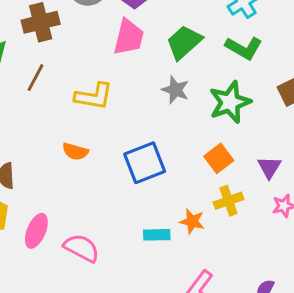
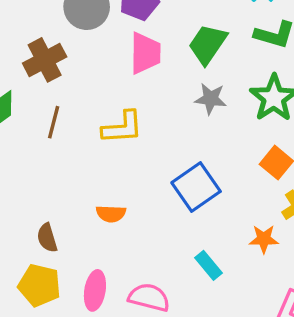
orange semicircle: (75, 152) -> (111, 214), moved
cyan rectangle: (157, 235) -> (209, 265), moved, turned 65

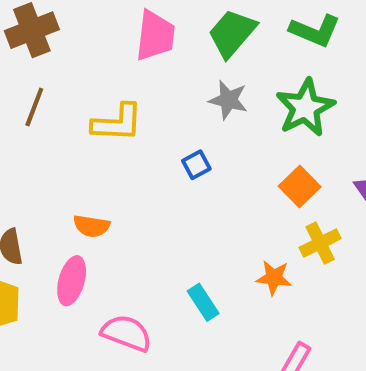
blue square: (196, 187) -> (196, 165), moved, size x0.5
pink ellipse: (95, 290) -> (72, 281), moved

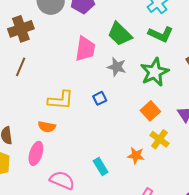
green trapezoid: (232, 33) -> (120, 34), turned -88
pink trapezoid: (155, 36) -> (85, 49), moved
yellow L-shape: (117, 123) -> (61, 100), moved
yellow cross: (320, 243) -> (159, 139), turned -30

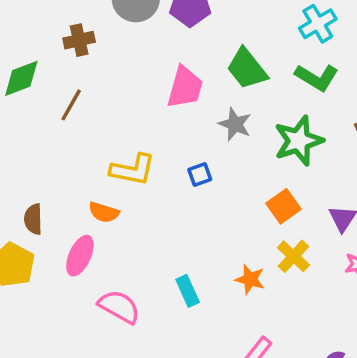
brown cross: (21, 29) -> (79, 40), size x0.7

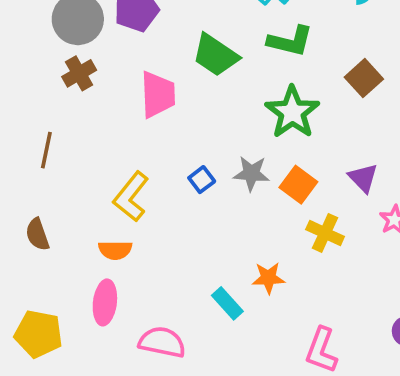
brown cross: (79, 40) -> (79, 73), moved
gray star: (235, 124) -> (251, 173), moved
yellow L-shape: (133, 170) -> (131, 197), turned 135
brown semicircle: (33, 219) -> (37, 234), moved
orange star: (250, 279) -> (268, 278), moved

